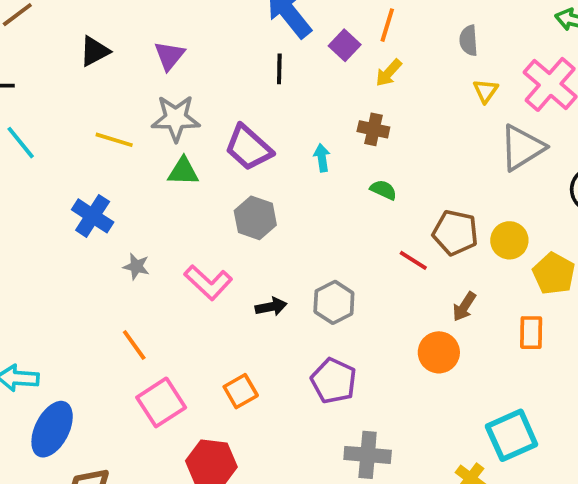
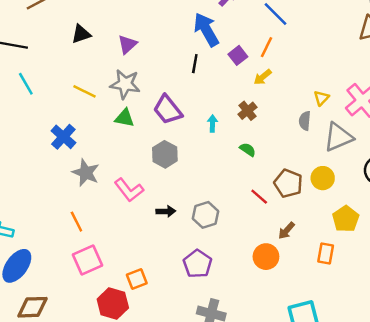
gray semicircle: (469, 40) -> (305, 121), moved
brown cross: (373, 129) -> (247, 111), turned 30
yellow circle: (509, 240) -> (323, 178), moved
gray star: (136, 266) -> (86, 173), size x1.6
orange square: (241, 391) -> (137, 279), moved

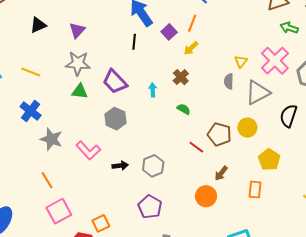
yellow line: (84, 91) -> (31, 72), moved

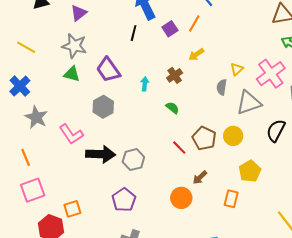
yellow arrow: (191, 48) -> (196, 54), moved
black arrow: (120, 166) -> (101, 154), size x1.8

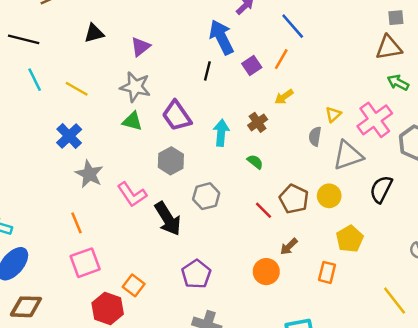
cyan arrow: (145, 84) -> (221, 133), size x1.5
black arrow: (101, 154) -> (168, 219), turned 56
gray hexagon: (133, 160) -> (206, 196), moved
orange square: (72, 209) -> (134, 285), turned -36

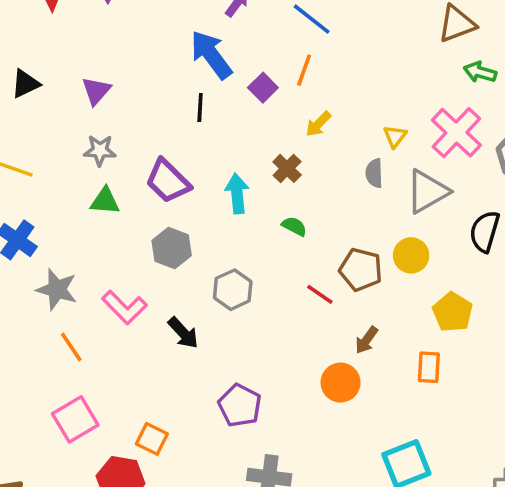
gray star: (135, 87) -> (100, 150), size x0.7
black arrow: (168, 219) -> (183, 333), size x0.7
orange line: (76, 223) -> (71, 347), moved

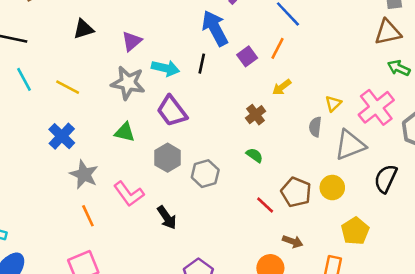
gray star: (100, 150) -> (128, 83), size x1.5
cyan arrow: (237, 193) -> (165, 68), moved, turned 100
green triangle: (105, 201) -> (125, 132), moved
gray hexagon: (233, 290) -> (205, 174), moved
brown arrow: (366, 340) -> (293, 241), turned -114

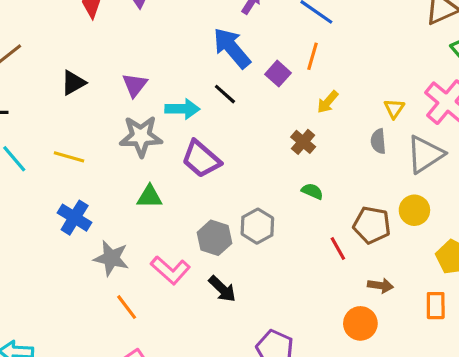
black line: (202, 64) -> (225, 94), turned -48
gray hexagon: (168, 158) -> (214, 238), moved
red line: (265, 205) -> (338, 249), turned 30

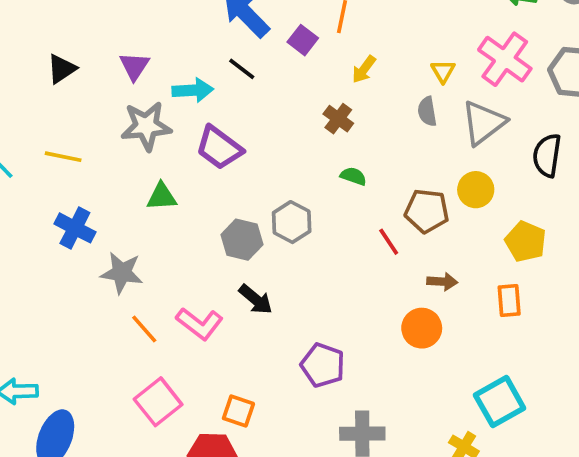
pink L-shape: (170, 270) -> (200, 324), moved

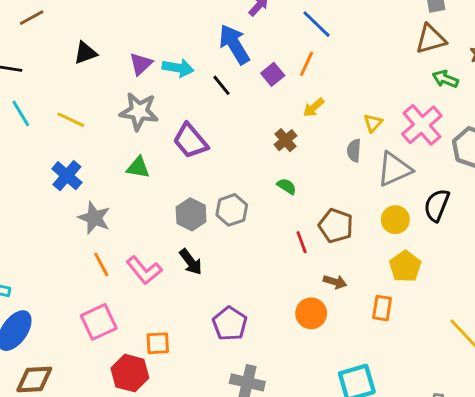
cyan arrow: (193, 90) -> (178, 68), moved
yellow circle: (476, 190) -> (395, 220), moved
orange square: (238, 411) -> (158, 343), turned -35

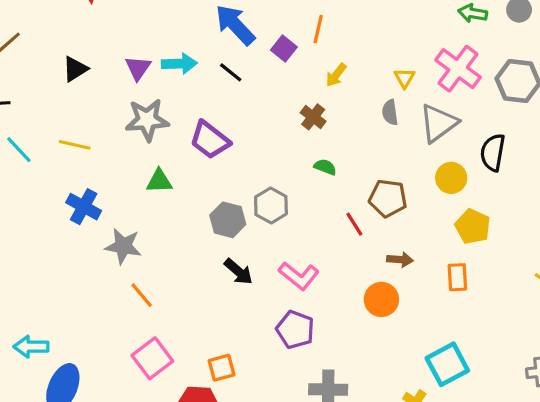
pink L-shape: (144, 270) -> (299, 276), moved

